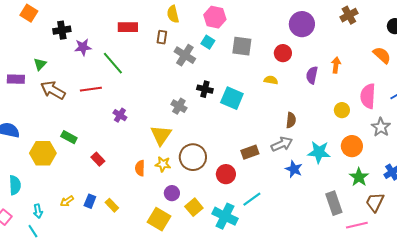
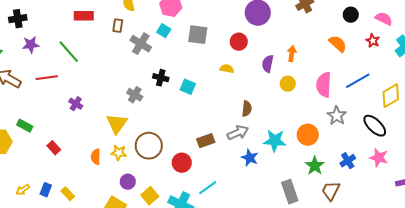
purple star: (83, 47) -> (31, 45), moved
cyan square: (232, 98) -> (188, 87), size x0.7
yellow circle: (342, 110) -> (288, 84), moved

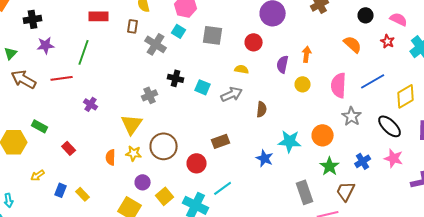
green line: (69, 52) -> (84, 52), turned 60
gray cross: (135, 95) -> (150, 95), turned 35
gray arrow: (238, 133) -> (232, 94), moved
yellow arrow: (23, 190) -> (38, 175), moved

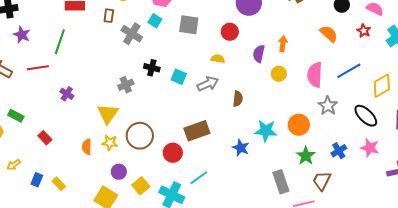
purple star: (46, 45) -> (22, 35), turned 30
brown rectangle: (221, 141) -> (197, 131), size x1.4

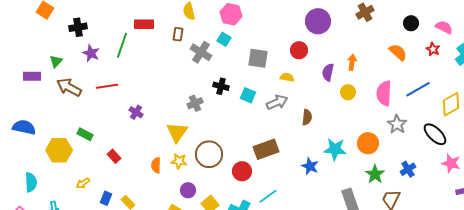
gray square: (189, 25) -> (258, 58), moved
green line: (60, 42) -> (122, 45), moved
pink star: (370, 148) -> (451, 163), moved

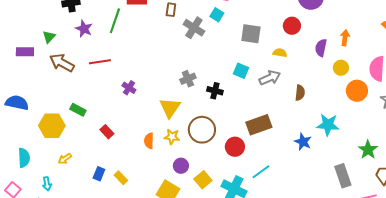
black cross: (221, 86) -> (215, 91), moved
orange circle: (368, 143) -> (357, 91), moved
yellow arrow: (83, 183) -> (65, 159), moved

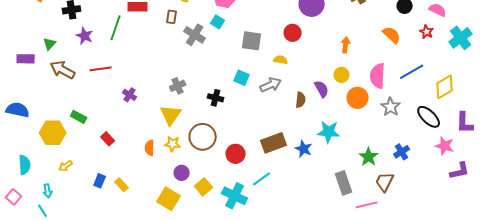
purple semicircle: (321, 48) -> (322, 89), moved, turned 138
gray cross: (188, 79) -> (178, 86), moved
brown rectangle: (259, 125) -> (274, 143), moved

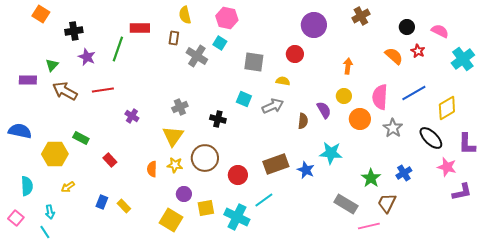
red star: (427, 32) -> (418, 51), moved
gray rectangle: (344, 183) -> (346, 204), turned -40
yellow square: (204, 187) -> (206, 208), turned 30

